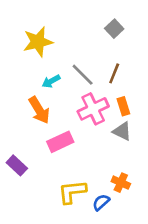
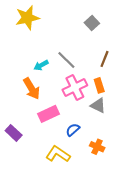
yellow star: (38, 42) -> (27, 18), moved
brown line: (114, 73) -> (104, 59), moved
yellow L-shape: (72, 192) -> (58, 154), turned 40
blue semicircle: (101, 202) -> (73, 130), moved

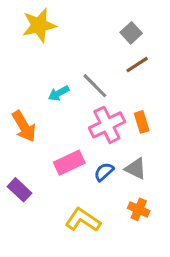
brown line: (104, 59) -> (137, 65), moved, turned 35
orange arrow: (32, 89) -> (24, 126), moved
gray triangle: (98, 105) -> (136, 169), moved
blue semicircle: (73, 130) -> (104, 172), moved

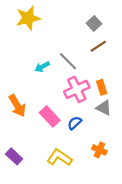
orange arrow: (24, 126) -> (17, 106), moved
pink rectangle: (69, 163) -> (50, 116), turned 72
gray triangle: (136, 169) -> (104, 108), moved
purple rectangle: (19, 190) -> (14, 156), moved

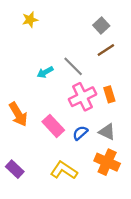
yellow star: (28, 18) -> (30, 20), size x0.6
gray triangle: (104, 108) -> (107, 132), moved
orange cross: (99, 150) -> (107, 162), size x1.5

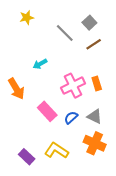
gray line: (73, 66) -> (65, 33), moved
orange arrow: (18, 114) -> (16, 89), moved
purple rectangle: (15, 169) -> (27, 157), moved

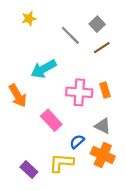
cyan arrow: (40, 64) -> (43, 69), size x1.6
pink cross: (73, 86) -> (79, 92), turned 30
blue semicircle: (71, 118) -> (77, 142), moved
yellow L-shape: (57, 150) -> (61, 163), turned -30

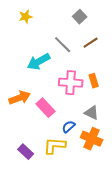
gray square: (97, 24) -> (80, 17), moved
gray line: (70, 35) -> (63, 45), moved
orange arrow: (18, 96) -> (20, 98), moved, turned -80

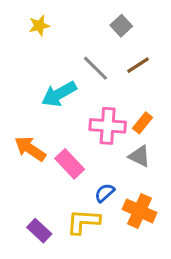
orange rectangle: (94, 81) -> (143, 123), turned 56
orange arrow: (20, 98) -> (30, 149), turned -125
gray triangle: (92, 113) -> (140, 156), moved

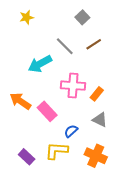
orange rectangle: (143, 123) -> (97, 94), moved
gray triangle: (140, 156) -> (100, 120), moved
orange cross: (140, 211) -> (96, 156), moved

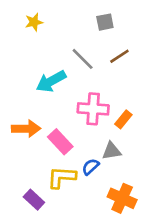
gray square: (82, 17) -> (105, 22), turned 32
orange arrow: (20, 101) -> (26, 129), turned 145
gray triangle: (100, 120) -> (112, 151), moved, turned -35
yellow L-shape: (57, 151) -> (62, 177), moved

